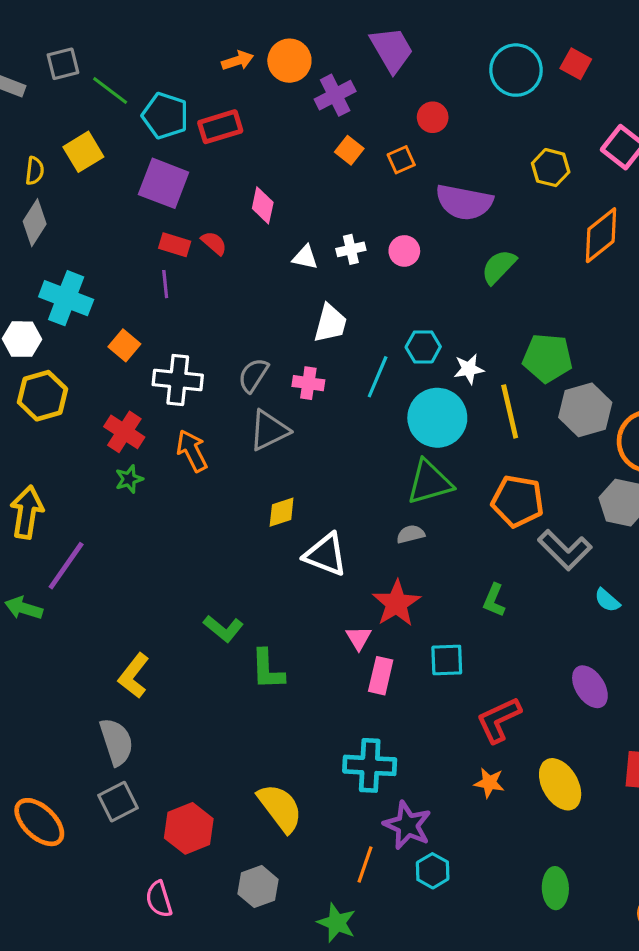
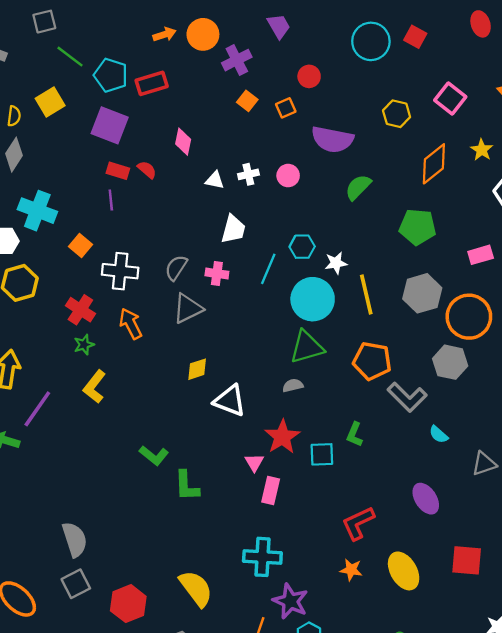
purple trapezoid: (392, 50) -> (279, 26), size x0.7
gray square: (63, 64) -> (44, 22), moved
green pentagon: (547, 358) -> (418, 227), moved
cyan square: (447, 660) -> (322, 454), moved
yellow L-shape: (134, 676) -> (94, 387), moved

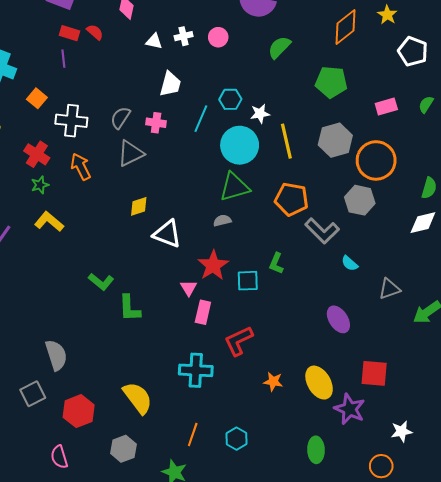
yellow L-shape: (94, 387) -> (49, 222), turned 92
red L-shape: (358, 523) -> (239, 341), moved
gray semicircle: (75, 539) -> (56, 355), moved
purple star: (290, 601) -> (350, 409), moved

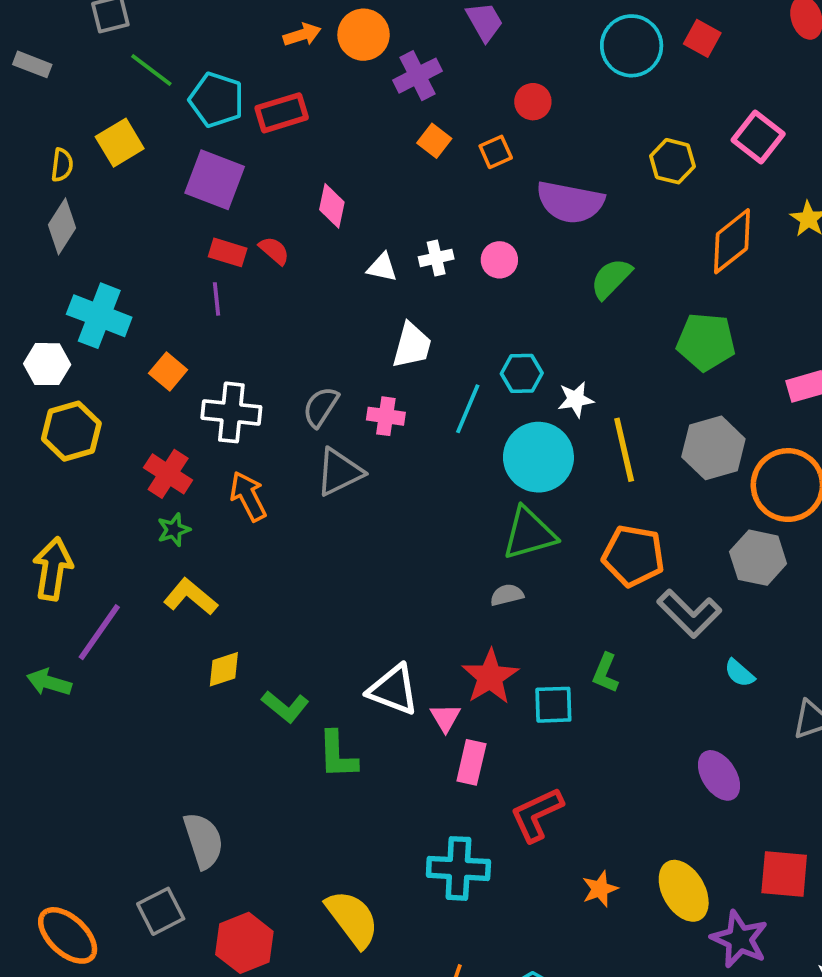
yellow diamond: (139, 206) -> (224, 669), moved
white triangle: (167, 234) -> (393, 690), moved
orange star: (273, 382) -> (600, 889), turned -30

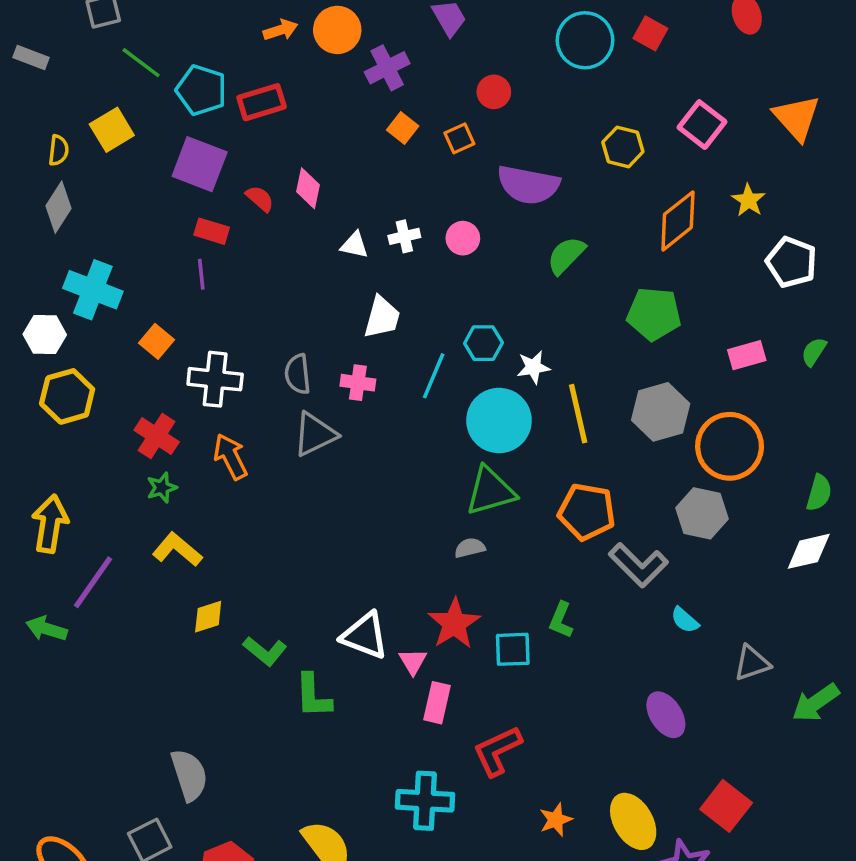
red semicircle: (274, 251) -> (260, 199), moved
gray semicircle: (321, 407) -> (298, 374), turned -39
red square: (784, 874) -> (726, 806), turned 33

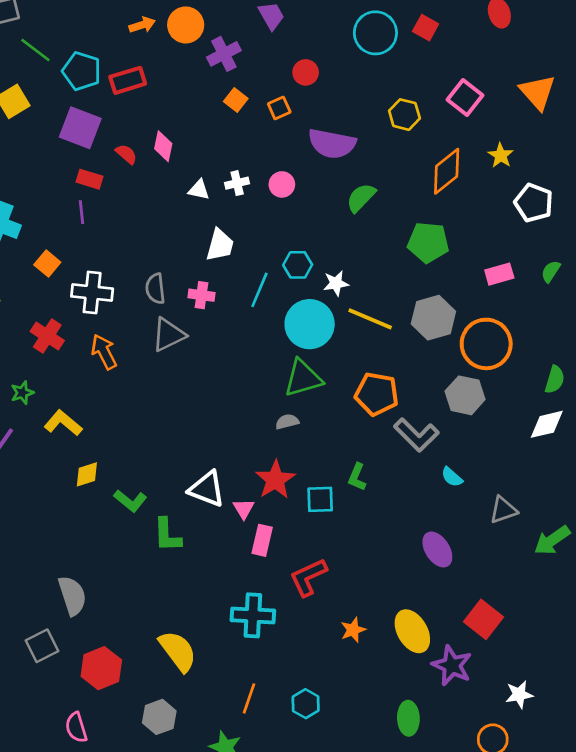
yellow line: (578, 414) -> (370, 319), turned -54
green star: (162, 488) -> (22, 393), moved

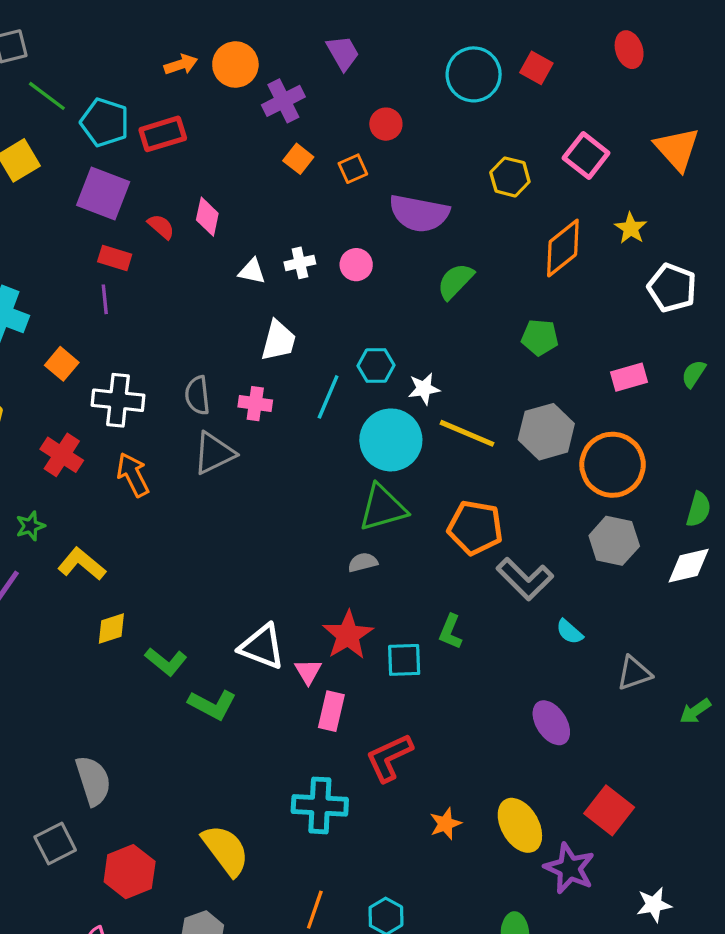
green pentagon: (428, 242) -> (540, 337), size x0.7
gray hexagon: (465, 395) -> (614, 541), moved
green L-shape: (167, 535) -> (212, 705), turned -60
green arrow: (552, 540) -> (695, 711), size x0.7

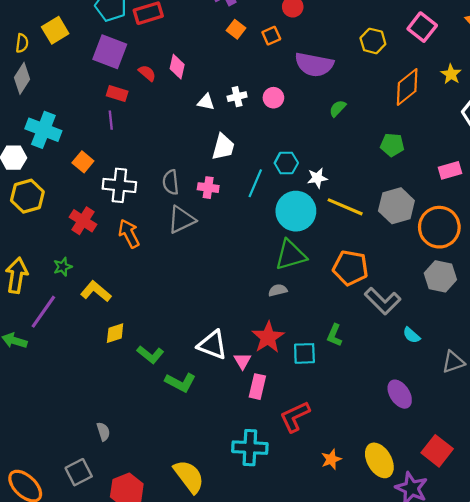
green semicircle: (455, 281) -> (338, 108), size x0.7
gray semicircle: (93, 781) -> (103, 432), size x0.6

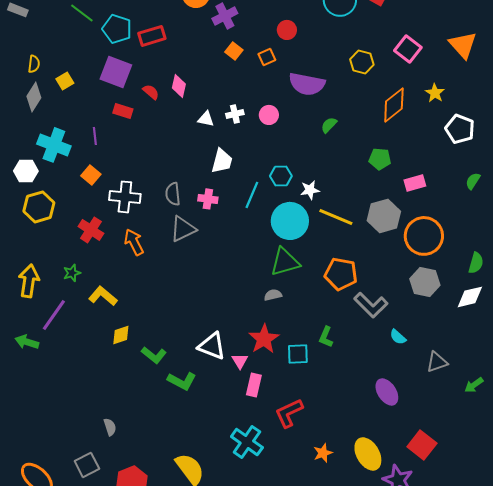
yellow square: (55, 30) -> (65, 81), moved, size x0.7
purple line: (111, 120) -> (95, 136), moved
pink rectangle: (450, 170) -> (415, 183), moved
cyan cross: (250, 448) -> (247, 442), turned 32

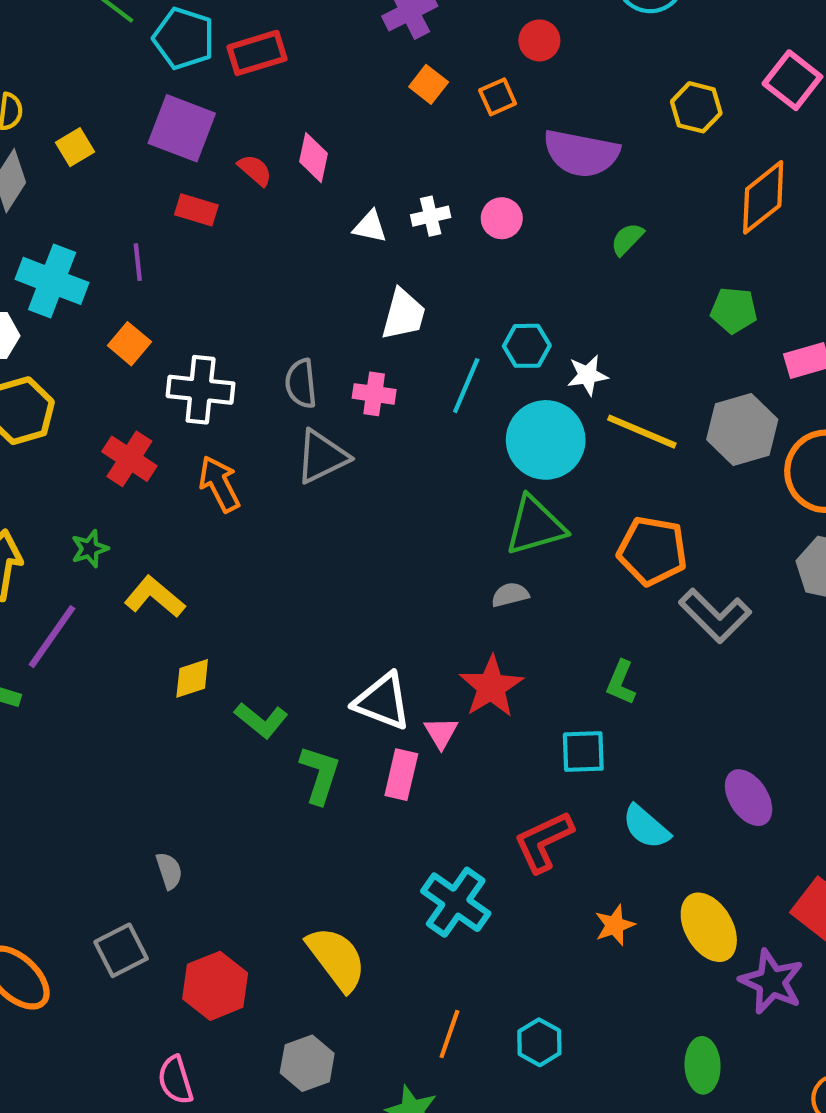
cyan semicircle: (398, 337) -> (646, 827), moved, size x1.4
cyan square: (298, 354) -> (583, 752), moved
green L-shape: (182, 381) -> (320, 775), turned -100
pink rectangle: (254, 385) -> (401, 775), moved

